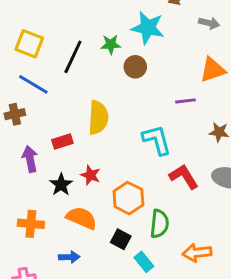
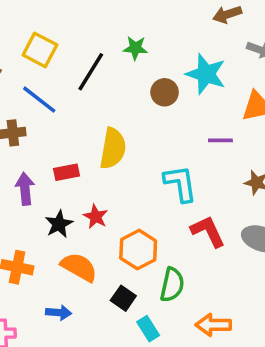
cyan star: (148, 28) -> (206, 74), moved
green star: (111, 44) -> (135, 48), moved

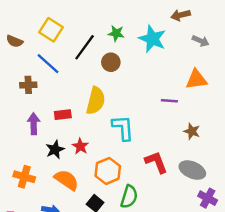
cyan star: (206, 74) -> (152, 39), moved
brown circle: (165, 92) -> (111, 62), moved
cyan L-shape: (180, 183) -> (123, 128), moved

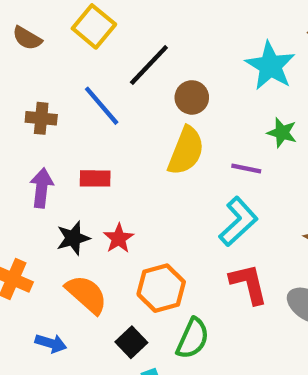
green star: (116, 33) -> (282, 133), moved
blue line: (48, 64) -> (102, 106), moved
yellow semicircle: (96, 101) -> (186, 151), moved
purple line: (169, 101) -> (246, 169), moved
cyan L-shape: (123, 128) -> (238, 222), moved, turned 44

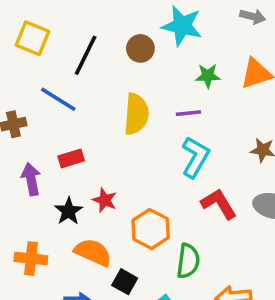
brown circle: (192, 97) -> (140, 48), moved
black square: (131, 342) -> (125, 282), moved

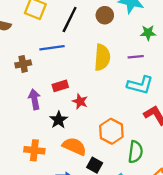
blue line: (58, 99) -> (52, 48), turned -40
cyan L-shape: (195, 157) -> (140, 85), turned 75
red star: (105, 200) -> (80, 101), moved

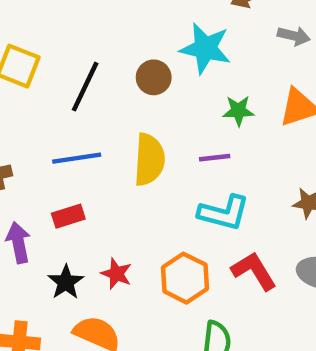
blue line: (52, 48) -> (77, 158), moved
red star: (80, 101) -> (116, 274), moved
orange hexagon: (111, 131) -> (185, 278), moved

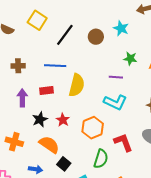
cyan star: (205, 48) -> (121, 28), size x0.7
yellow semicircle: (149, 160) -> (77, 85), moved
red L-shape: (254, 271) -> (123, 142), moved

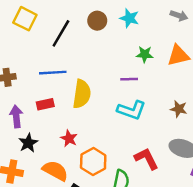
brown circle: (96, 37) -> (97, 21), moved
black star: (40, 119) -> (28, 143), moved
orange hexagon: (93, 128) -> (93, 161), moved

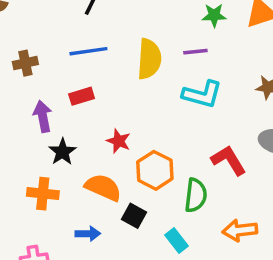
yellow semicircle: (82, 94) -> (149, 59), moved

